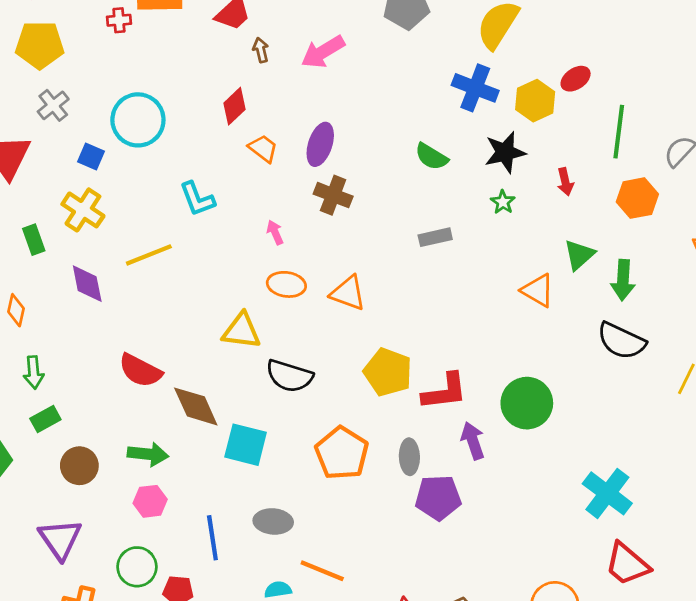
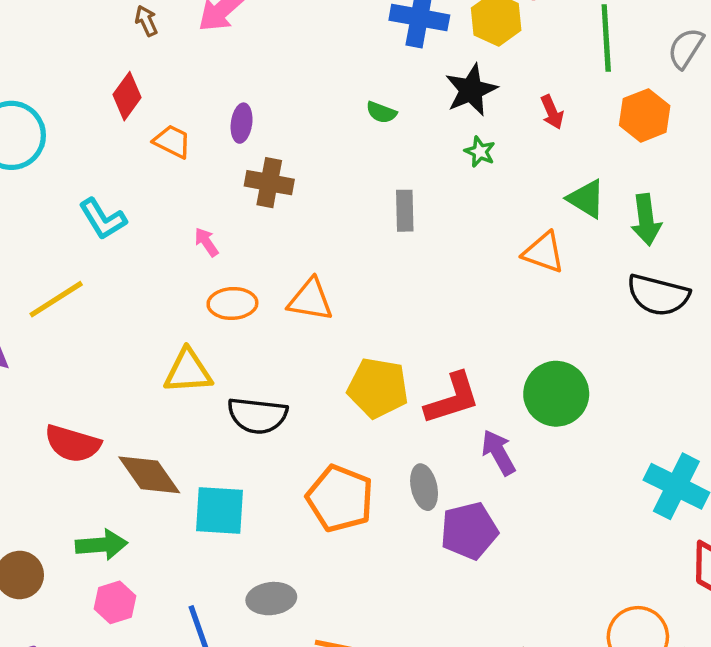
purple ellipse: (320, 144) -> (242, 123), size x0.7
green semicircle: (431, 157) -> (381, 112), size x0.7
gray rectangle: (435, 237) -> (405, 211), turned -68
green triangle: (579, 255) -> (586, 199), turned -36

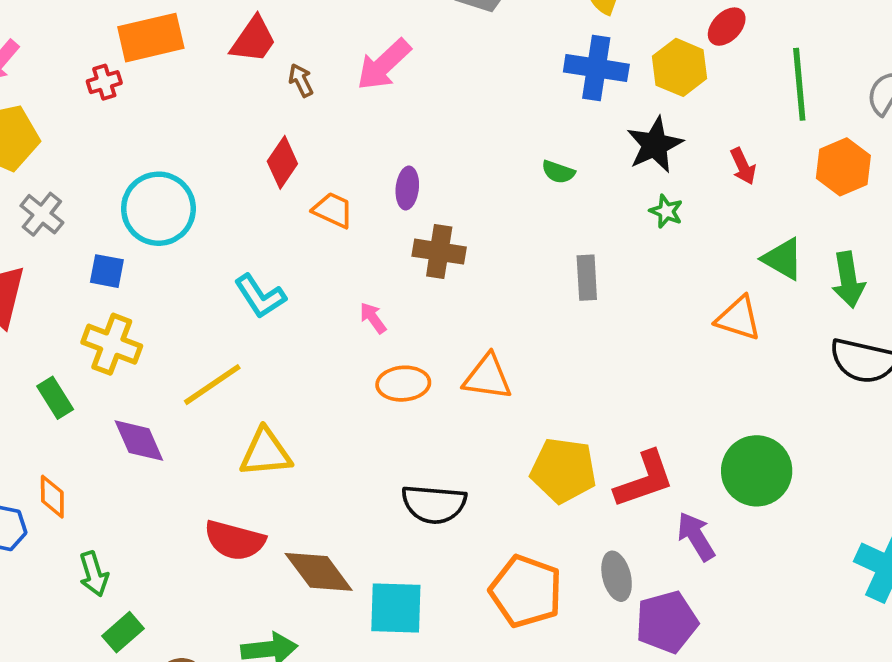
yellow triangle: (188, 371) -> (266, 453), moved

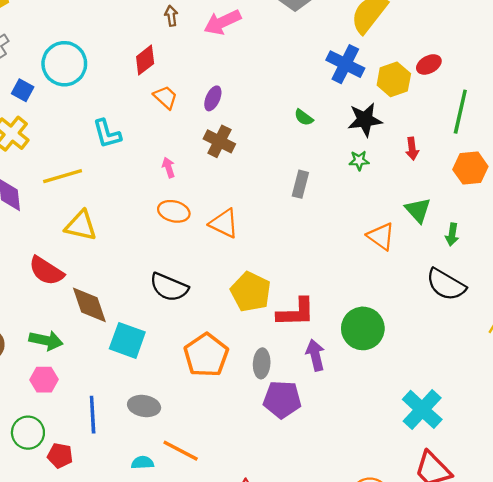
green star: (666, 211) -> (359, 161), turned 30
green arrow: (848, 280) -> (452, 235), size x0.7

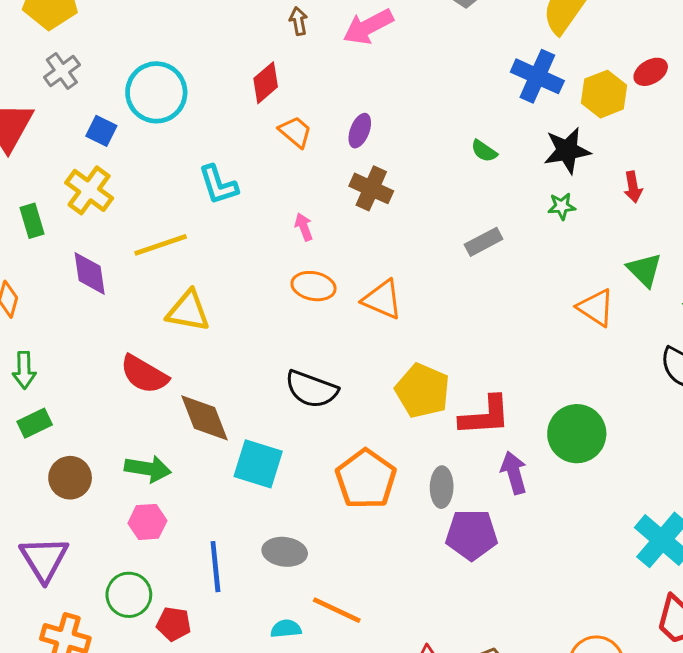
gray rectangle: (300, 184) -> (484, 242), turned 50

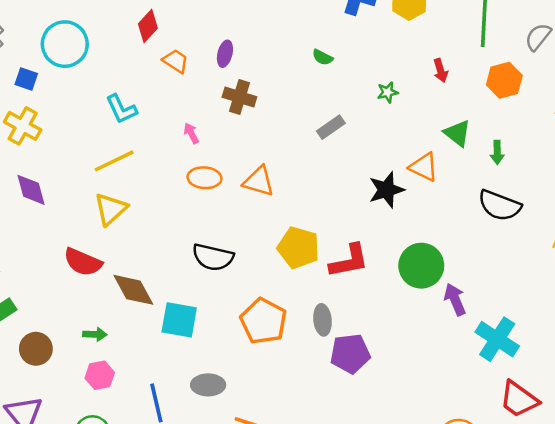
black star: (567, 151) -> (386, 190), moved
yellow line: (161, 245) -> (114, 161), moved
yellow triangle: (188, 311) -> (111, 209), turned -45
green arrow: (148, 469) -> (95, 334), size x0.7
purple arrow: (514, 473) -> (455, 299), moved

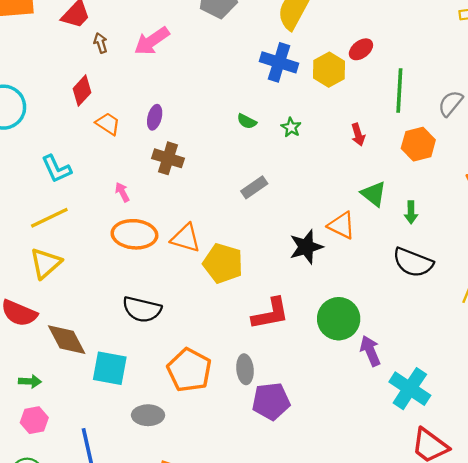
green star: (388, 92) -> (291, 127), moved, turned -30
orange ellipse: (204, 178) -> (134, 234), size x1.4
yellow pentagon: (298, 248) -> (223, 263), moved
gray ellipse: (208, 385) -> (148, 415), moved

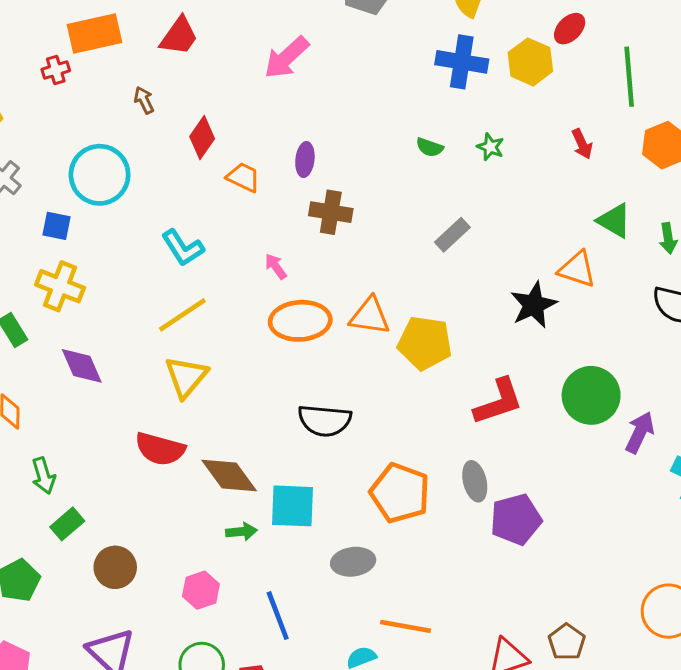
brown arrow: (101, 43) -> (144, 100), moved
purple arrow: (370, 351) -> (640, 432), turned 56
green arrow: (30, 381) -> (241, 532), moved

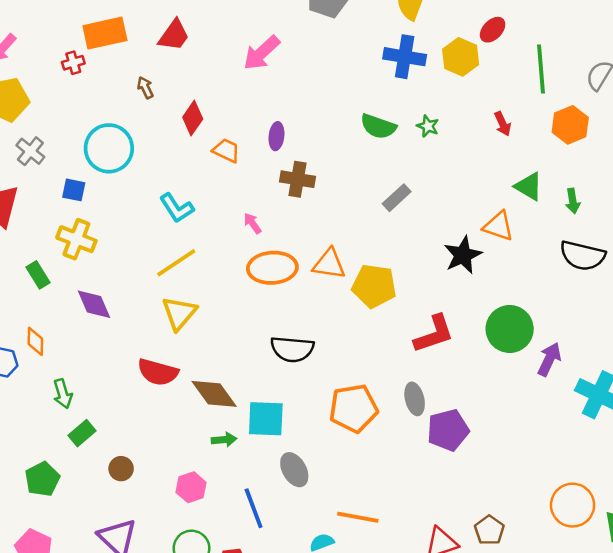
green semicircle: (430, 147) -> (378, 126), size x1.6
orange pentagon: (400, 493) -> (354, 408), turned -30
gray ellipse: (353, 562) -> (294, 470), moved, turned 68
brown circle: (115, 567) -> (121, 469), size x0.7

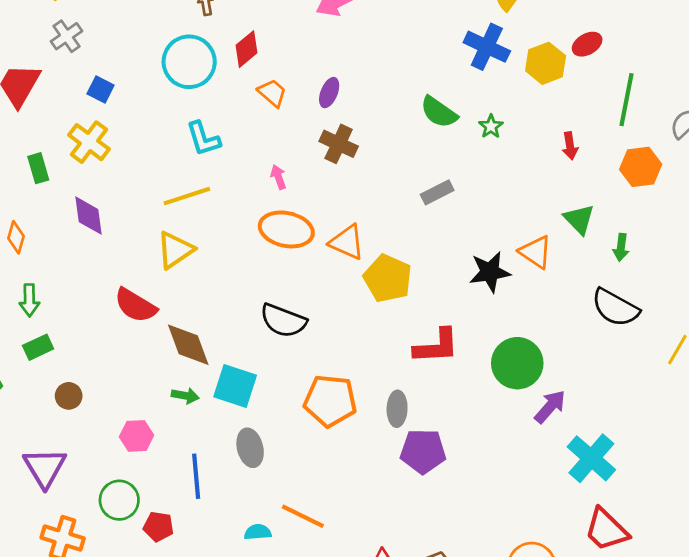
cyan circle: (109, 148) -> (189, 62), moved

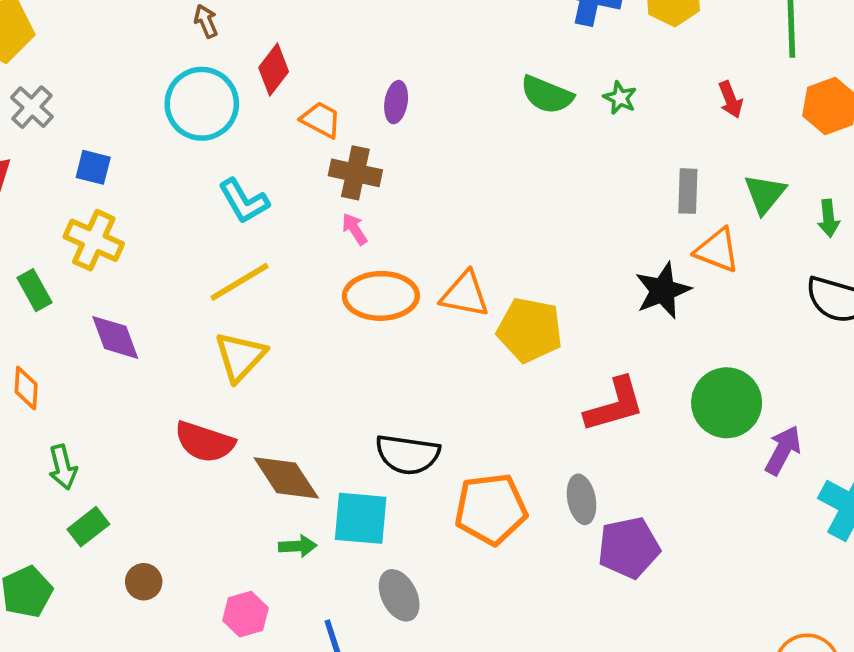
brown cross: (339, 144) -> (355, 173), moved
gray rectangle: (437, 192) -> (688, 191), moved, turned -48
green triangle: (579, 219) -> (765, 194), turned 36
black semicircle: (283, 321) -> (408, 454), moved

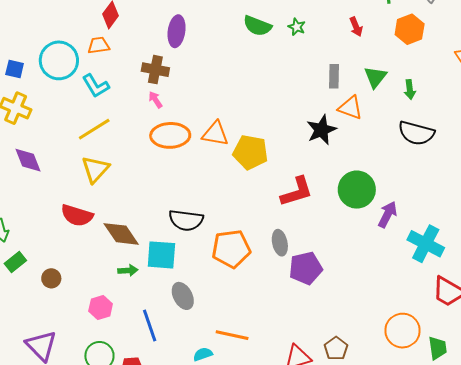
purple ellipse: (396, 102) -> (177, 31), size x1.4
cyan circle: (202, 104) -> (59, 60), moved
orange trapezoid: (321, 120) -> (99, 45), moved, turned -35
brown circle: (144, 582) -> (51, 278), moved

